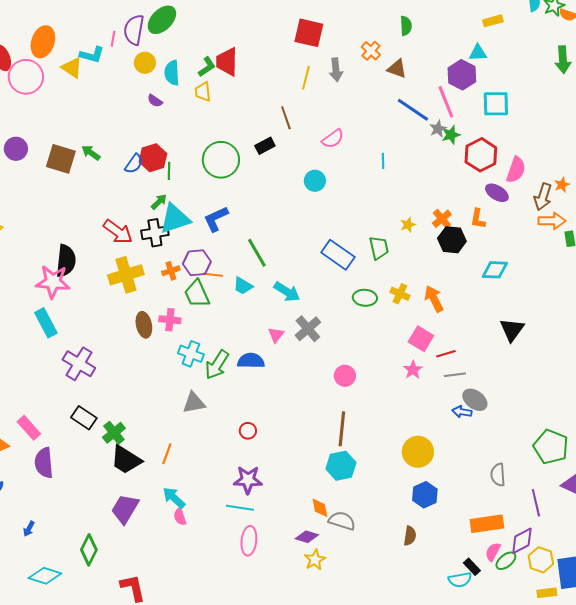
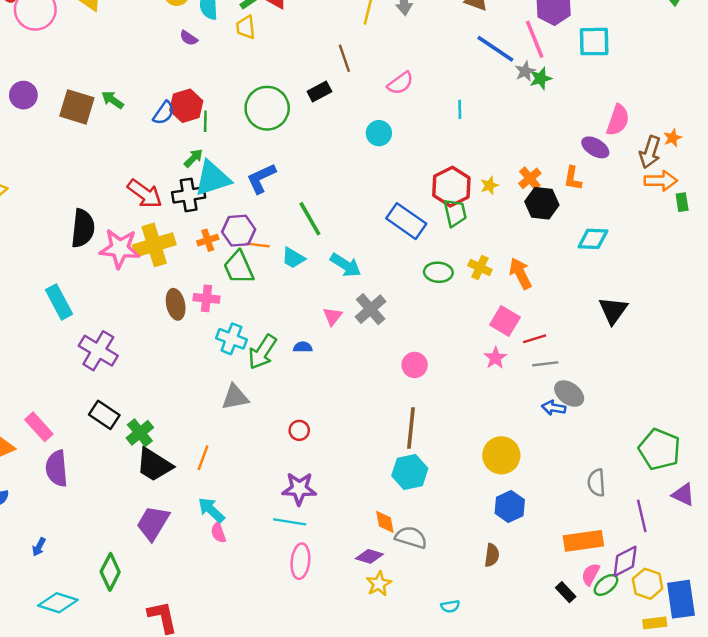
red hexagon: (481, 155) -> (451, 187), moved
pink star: (53, 282) -> (120, 248), moved
blue semicircle: (251, 361) -> (303, 347), size x0.6
cyan semicircle: (460, 580) -> (450, 606), moved, size x0.7

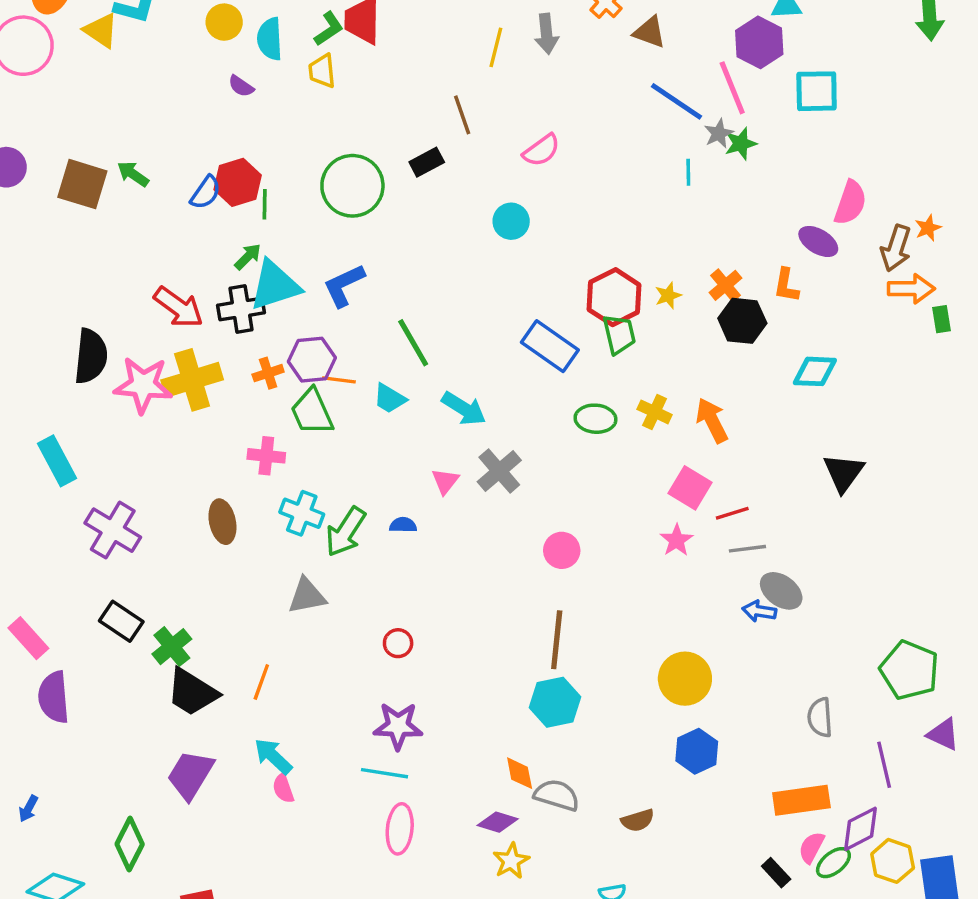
cyan line: (460, 109) -> (688, 172), moved
brown ellipse: (176, 304) -> (222, 522), moved
brown semicircle: (492, 555) -> (638, 820), moved, turned 65

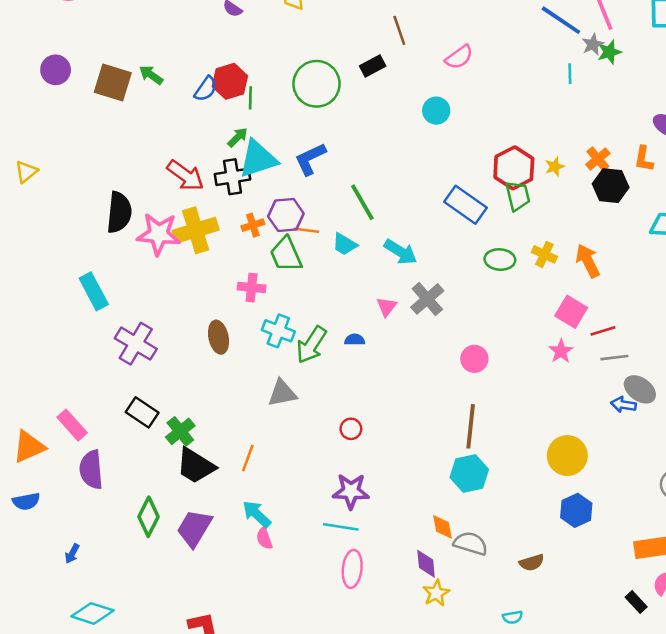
purple diamond: (498, 822) -> (426, 564), turned 68
green diamond: (130, 844) -> (148, 517), moved

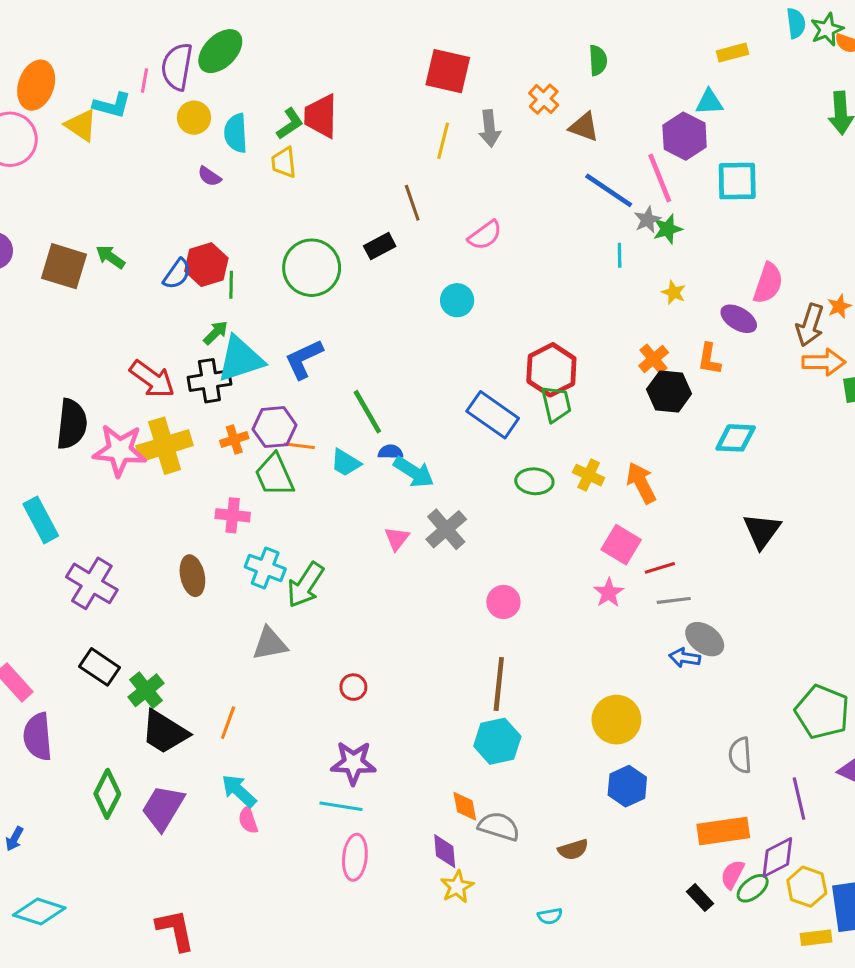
yellow star: (555, 167) -> (674, 292), moved, turned -30
blue semicircle: (355, 340) -> (391, 452), moved

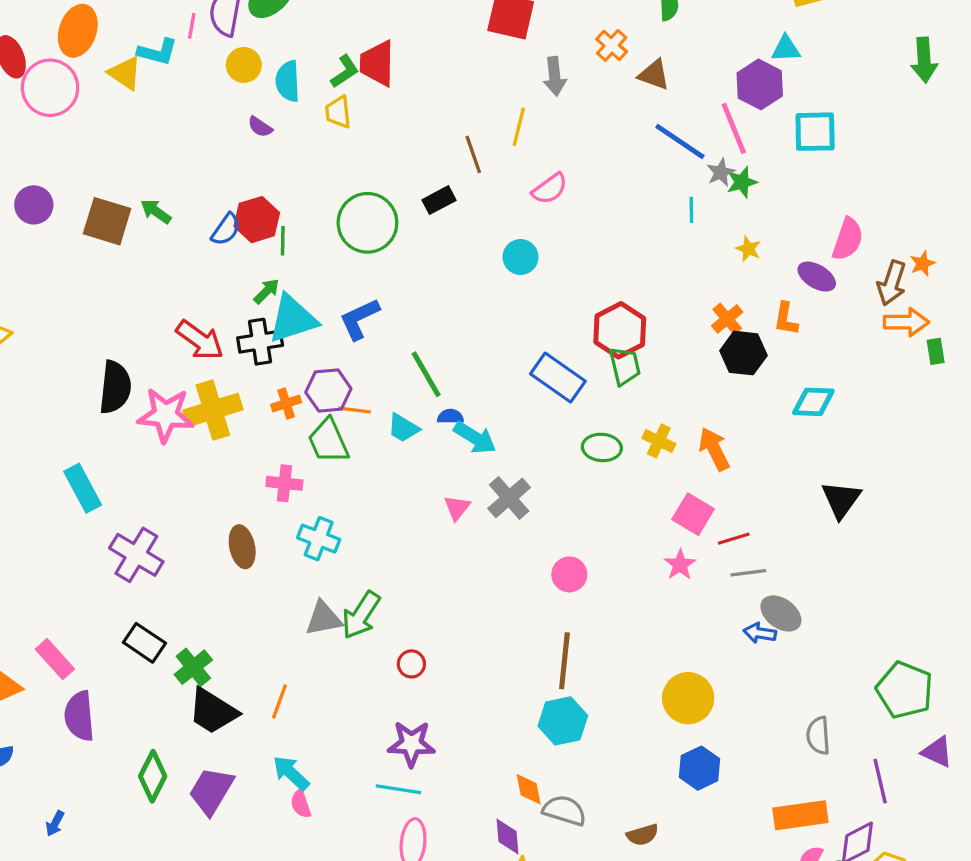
yellow line: (443, 141) -> (519, 127), moved
green arrow: (305, 585) -> (361, 615), moved

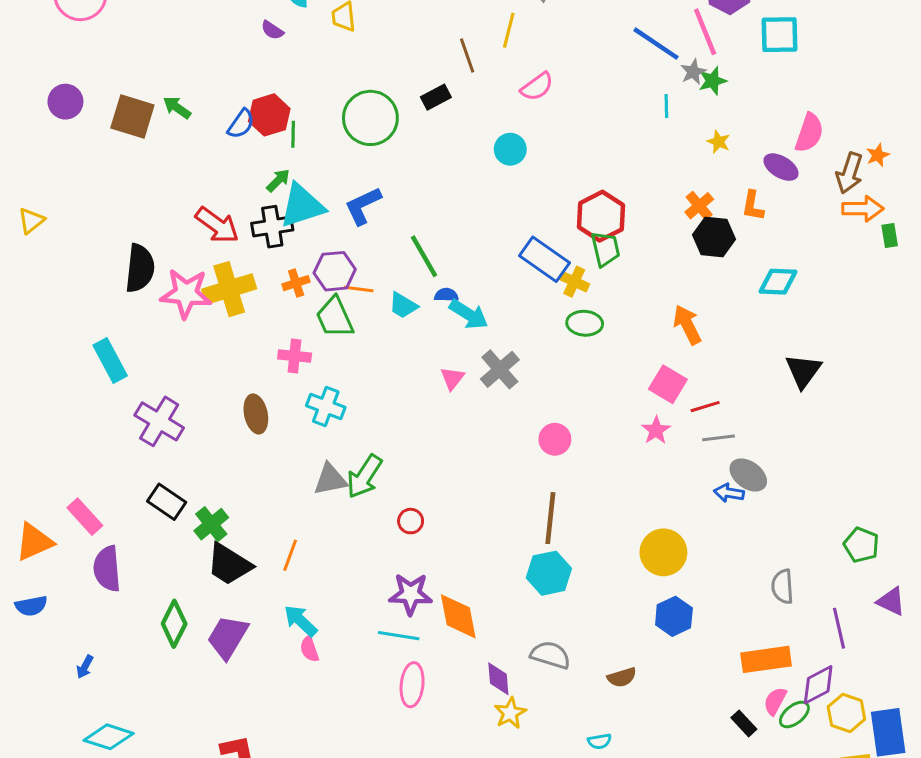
yellow cross: (659, 441) -> (574, 282), moved
green pentagon: (905, 690) -> (861, 545), size x0.7
orange diamond: (529, 789) -> (458, 616), moved, size x1.6

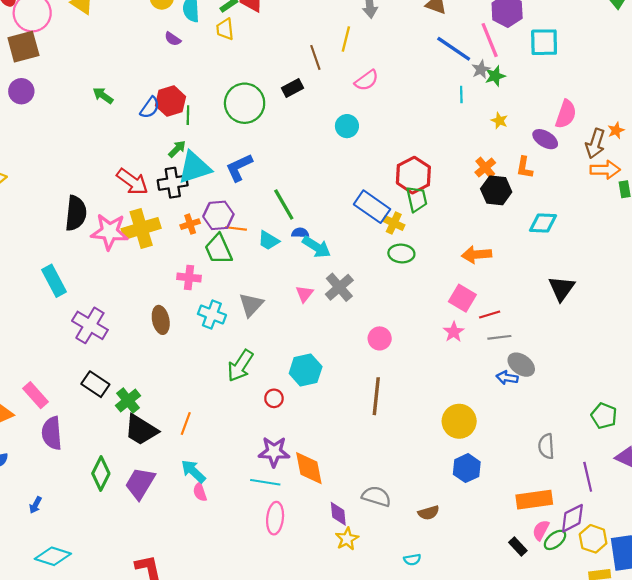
brown square: (132, 116) -> (23, 47), moved, turned -32
orange arrow: (687, 325) -> (477, 255), turned -68
gray triangle: (330, 479) -> (251, 305), moved, turned -36
cyan hexagon: (549, 573) -> (306, 370), moved

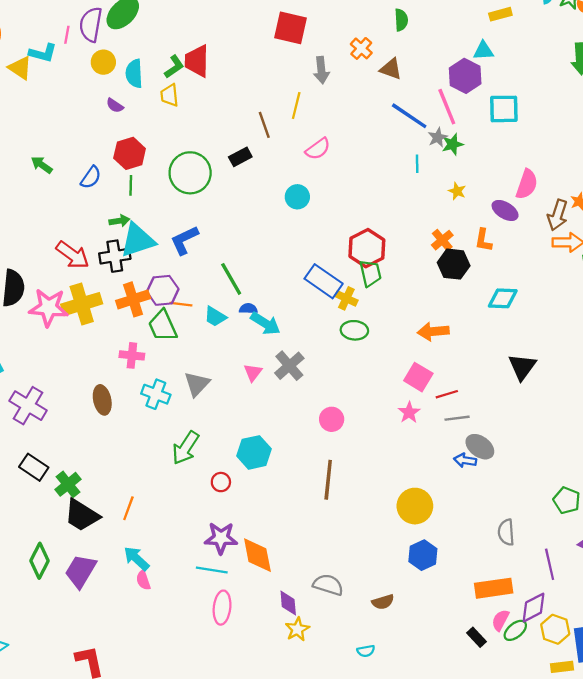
red hexagon: (171, 101) -> (130, 153), moved
green arrow: (177, 149) -> (119, 221), turned 36
orange cross: (190, 224) -> (133, 299), size x1.6

